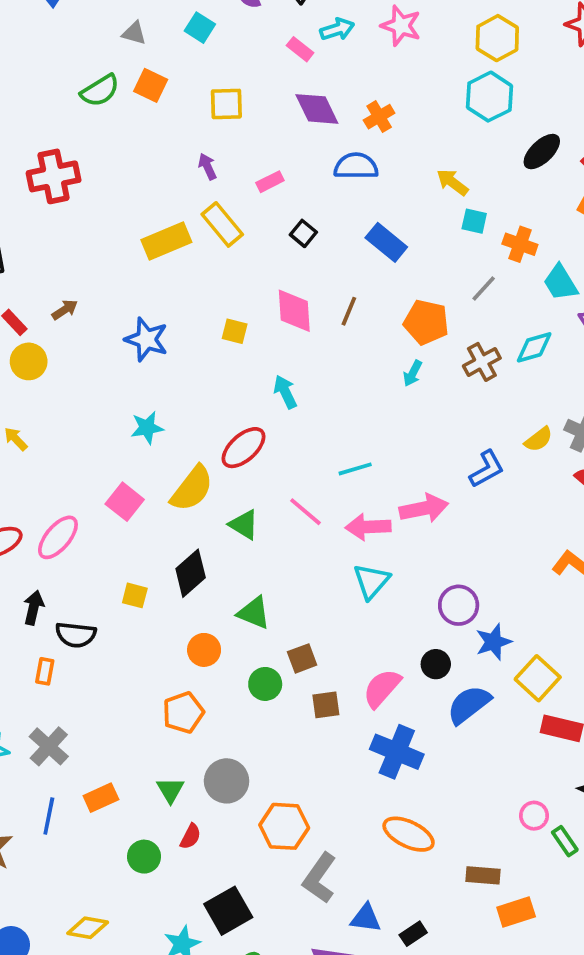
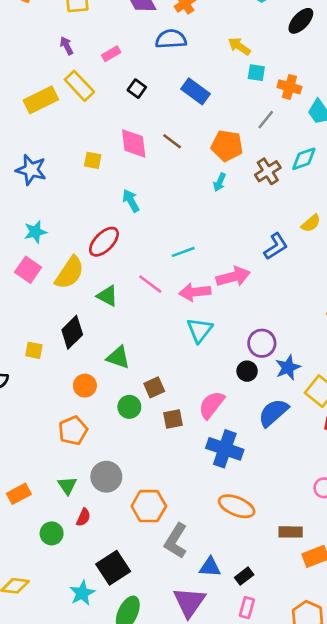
brown line: (349, 311) -> (172, 141), turned -72
pink square: (125, 502) -> (28, 270), moved
black circle: (436, 664) -> (247, 371), moved

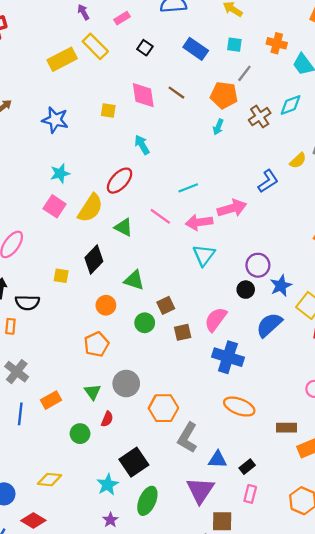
cyan square: (256, 73) -> (234, 45), moved
gray line: (266, 120) -> (244, 73), moved

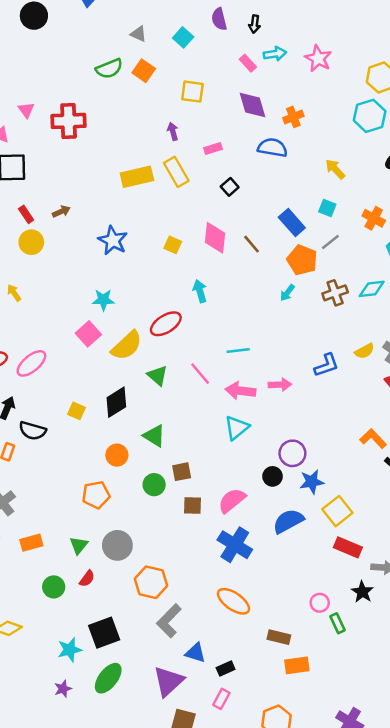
blue rectangle: (196, 49) -> (292, 222), moved
pink arrow: (232, 208) -> (280, 385), size x0.7

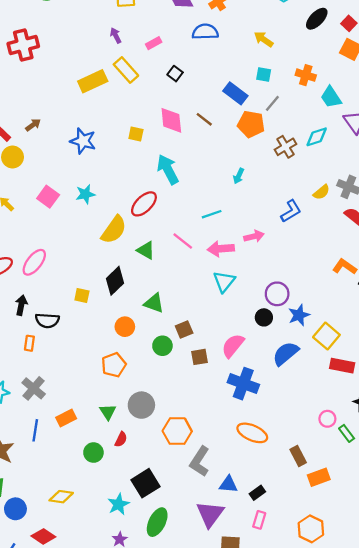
cyan arrow: (200, 291) -> (168, 169), size x1.5
cyan arrow: (287, 293) -> (239, 176), moved
pink square: (88, 334) -> (48, 197), moved
brown rectangle: (279, 637) -> (298, 456), turned 60

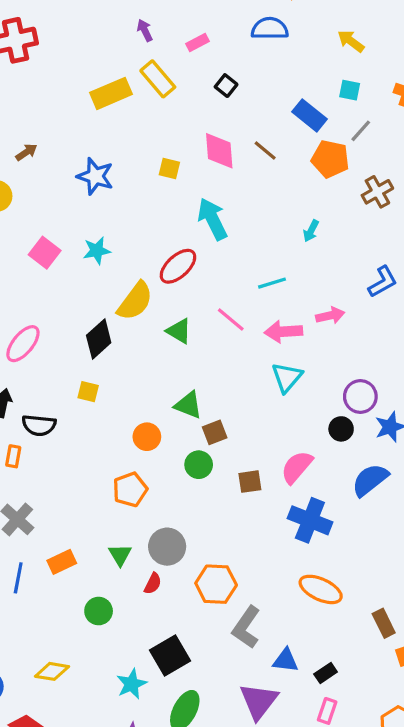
black diamond: (115, 281) -> (99, 339), moved
brown square: (184, 330) -> (215, 432), moved
red semicircle: (121, 439) -> (153, 584), moved

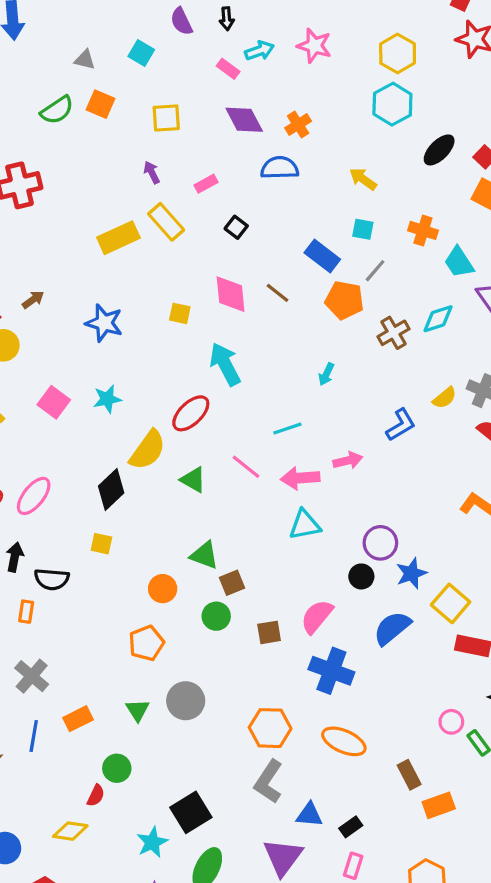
cyan triangle: (287, 377) -> (305, 525), turned 40
red semicircle: (153, 584) -> (96, 795), moved
orange hexagon: (216, 584) -> (270, 728), moved

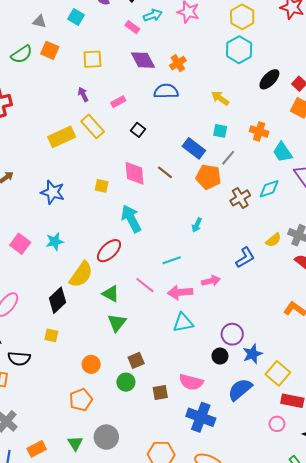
green triangle: (204, 555) -> (117, 323), moved, turned 48
pink semicircle: (317, 616) -> (191, 382), turned -115
pink circle: (451, 722) -> (277, 424), moved

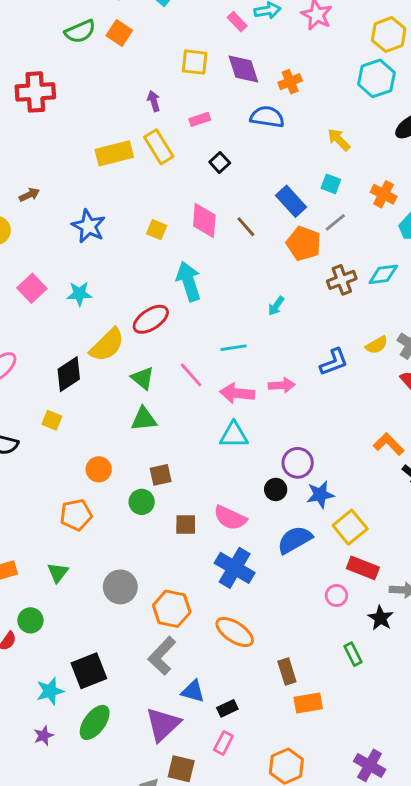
yellow square: (92, 59) -> (195, 62), moved
green triangle: (117, 323) -> (144, 419), turned 36
gray circle: (106, 437) -> (120, 587), moved

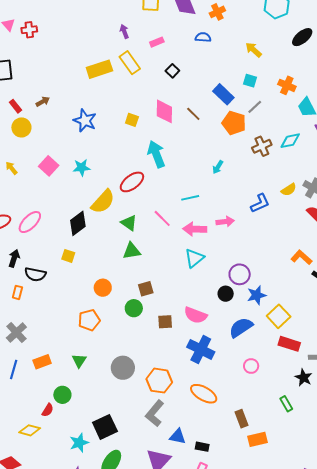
red cross: (35, 92) -> (29, 30), moved, size x0.6
blue semicircle: (267, 117) -> (203, 37), size x0.7
cyan triangle: (234, 435) -> (194, 258), turned -35
pink circle: (336, 595) -> (251, 366), moved
black rectangle: (227, 708) -> (202, 447), turned 40

